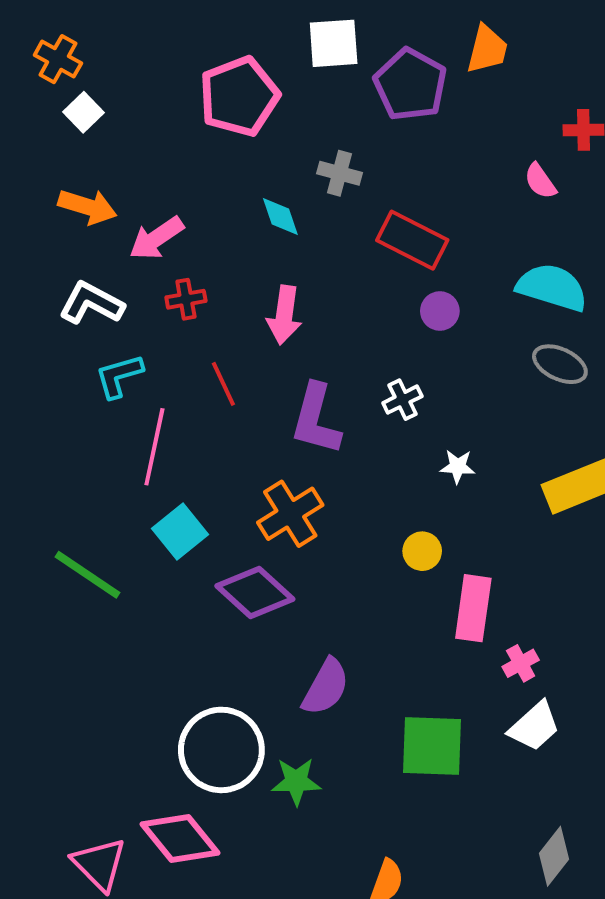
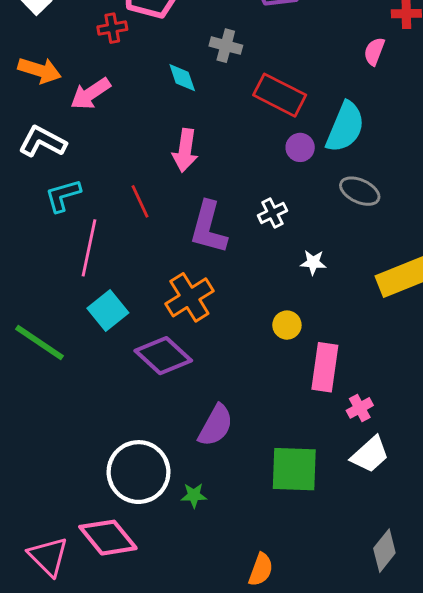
pink semicircle: (540, 181) -> (374, 51), turned 56
cyan semicircle: (552, 287) -> (345, 127), moved, turned 96
red cross: (186, 299) -> (112, 28), moved
gray ellipse: (560, 364) -> (360, 191), moved
green star: (296, 781) -> (194, 495), size x0.7

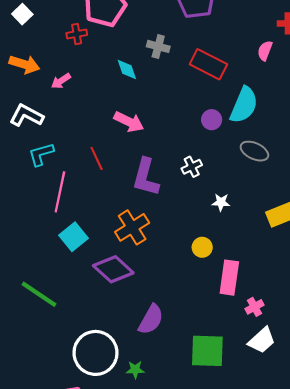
pink arrow: (90, 94) -> (61, 81), size x0.7
red rectangle: (280, 95) -> (208, 64), moved
pink arrow: (185, 150) -> (129, 122), turned -72
green line: (40, 342) -> (39, 294), moved

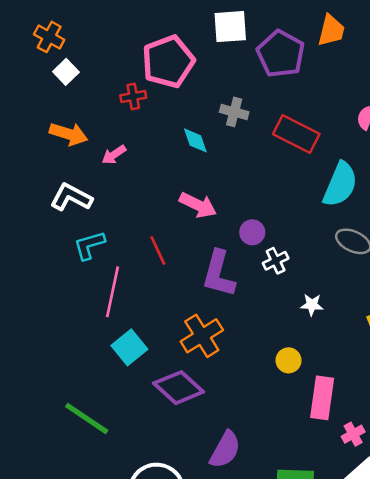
purple circle: (212, 120) -> (252, 232), moved

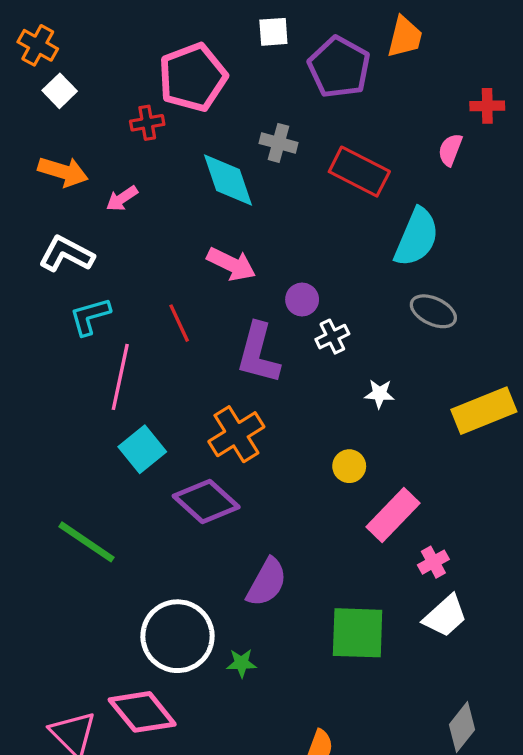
white square: (230, 27) -> (273, 32), size x0.7
cyan diamond: (195, 140) -> (228, 180), size x1.6
pink rectangle: (322, 398) -> (393, 515), turned 36

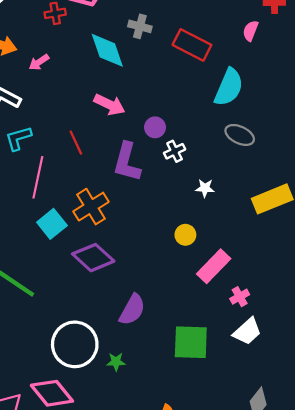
orange cross: (236, 434) -> (91, 207), moved

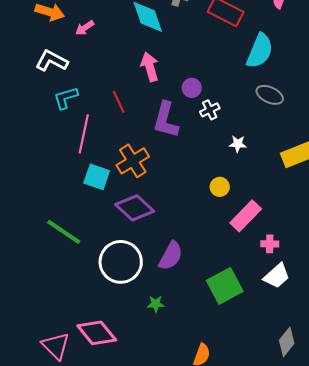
pink arrow: (109, 105) -> (150, 67), turned -132
cyan square: (52, 224) -> (97, 177), turned -32
pink cross: (240, 297) -> (270, 244), turned 30
green square: (191, 342) -> (225, 286), turned -30
white circle: (75, 344) -> (121, 262), moved

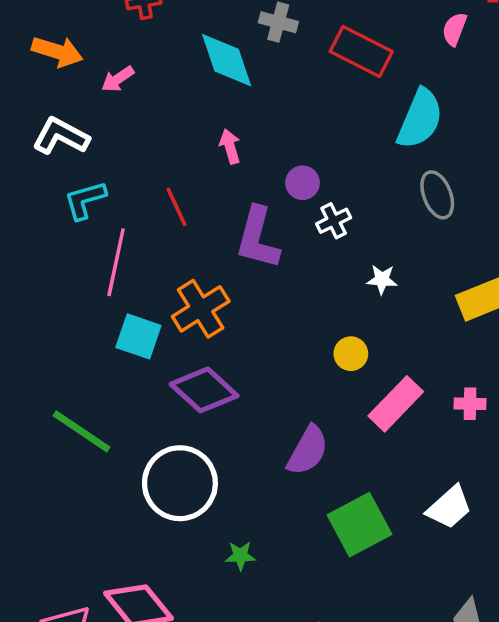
pink arrow: (150, 67) -> (230, 146), size x0.7
gray ellipse: (270, 95) -> (437, 195), turned 44
pink cross: (270, 244) -> (470, 404), moved
purple semicircle: (171, 256) -> (308, 450), moved

